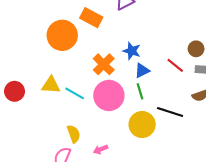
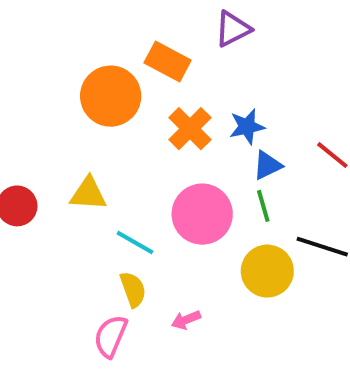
blue star: (132, 51) -> (247, 127), turned -30
orange cross: (104, 64) -> (190, 129), moved
cyan line: (75, 93) -> (135, 243), moved

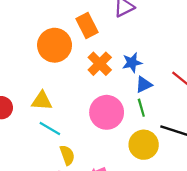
orange rectangle: (168, 61) -> (87, 26), turned 35
cyan line: (135, 243) -> (50, 129), moved

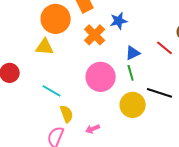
blue star: (132, 63) -> (119, 21), moved
yellow triangle: (42, 101) -> (45, 47), moved

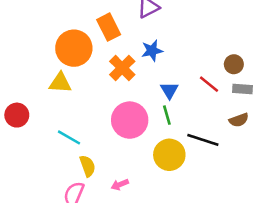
blue triangle: (133, 53) -> (169, 90), turned -35

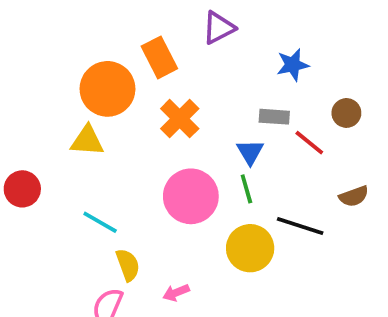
blue star: (152, 51) -> (293, 65), moved
gray rectangle: (243, 89) -> (274, 117), moved

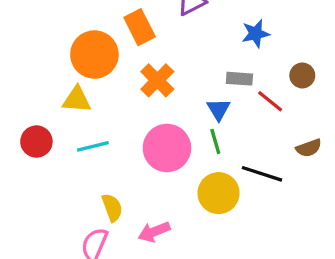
red circle: (22, 189) -> (36, 142), moved
cyan line: (100, 222) -> (93, 146), moved, turned -44
pink arrow: (176, 293) -> (154, 232), size x1.4

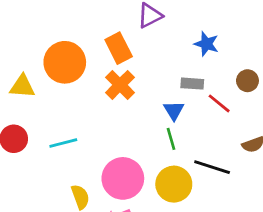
orange rectangle: (140, 27) -> (119, 48), moved
blue star: (256, 34) -> (206, 44), turned 30
yellow triangle: (77, 100) -> (22, 86), moved
pink circle: (167, 148) -> (123, 178), moved

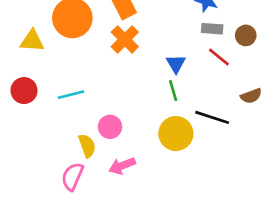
gray rectangle: (192, 84) -> (212, 29), moved
pink circle: (123, 178) -> (110, 127), moved, size x0.6

